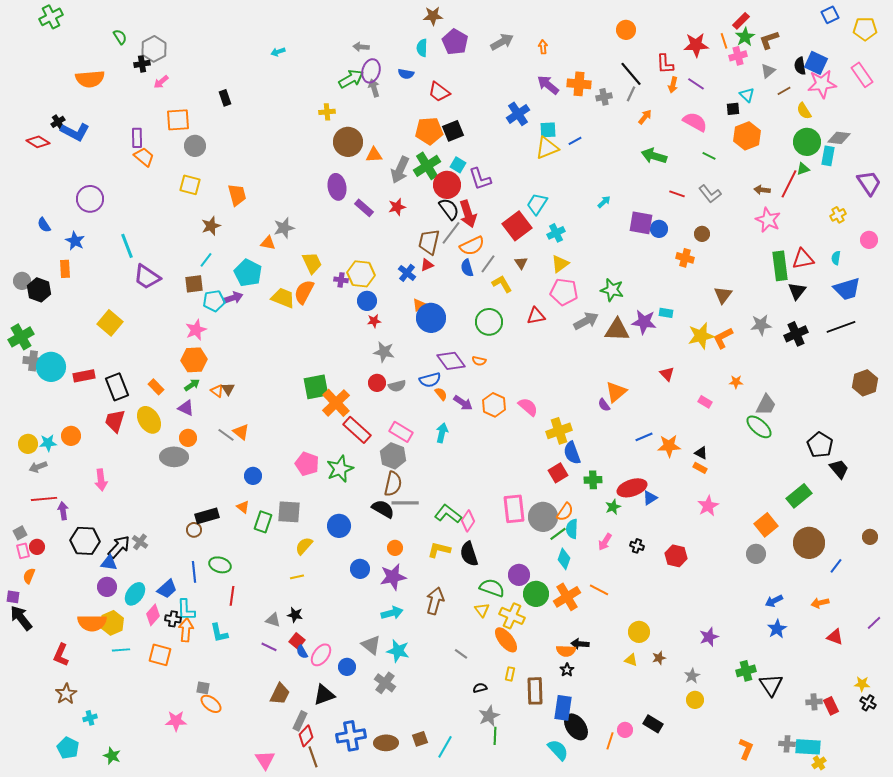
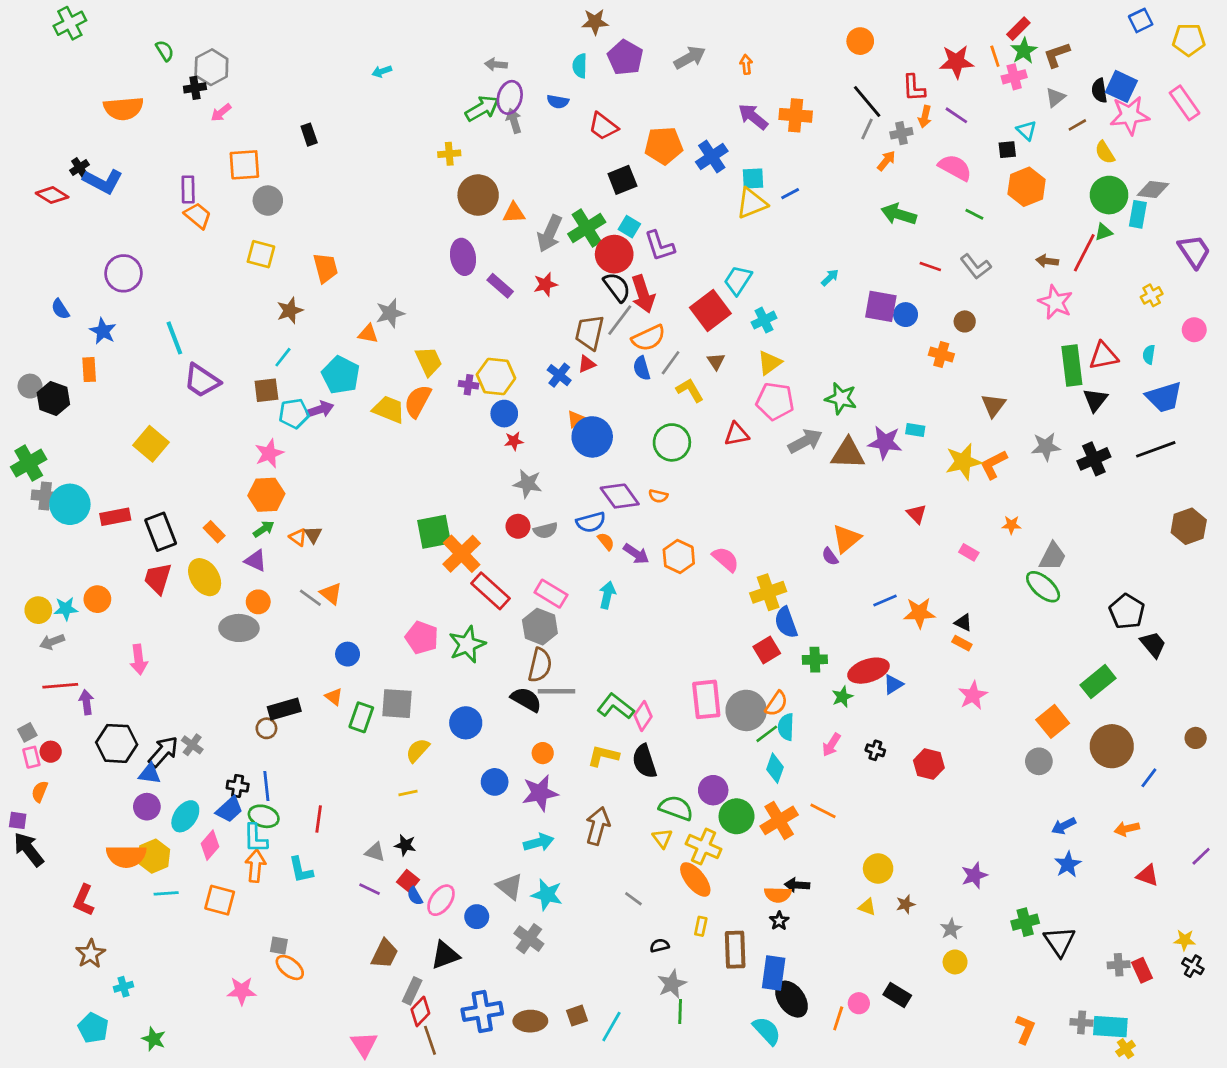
gray cross: (604, 97) -> (901, 133), moved
orange pentagon: (429, 131) -> (664, 146), moved
green ellipse: (220, 565) -> (264, 816), moved
black cross: (173, 619) -> (238, 786), moved

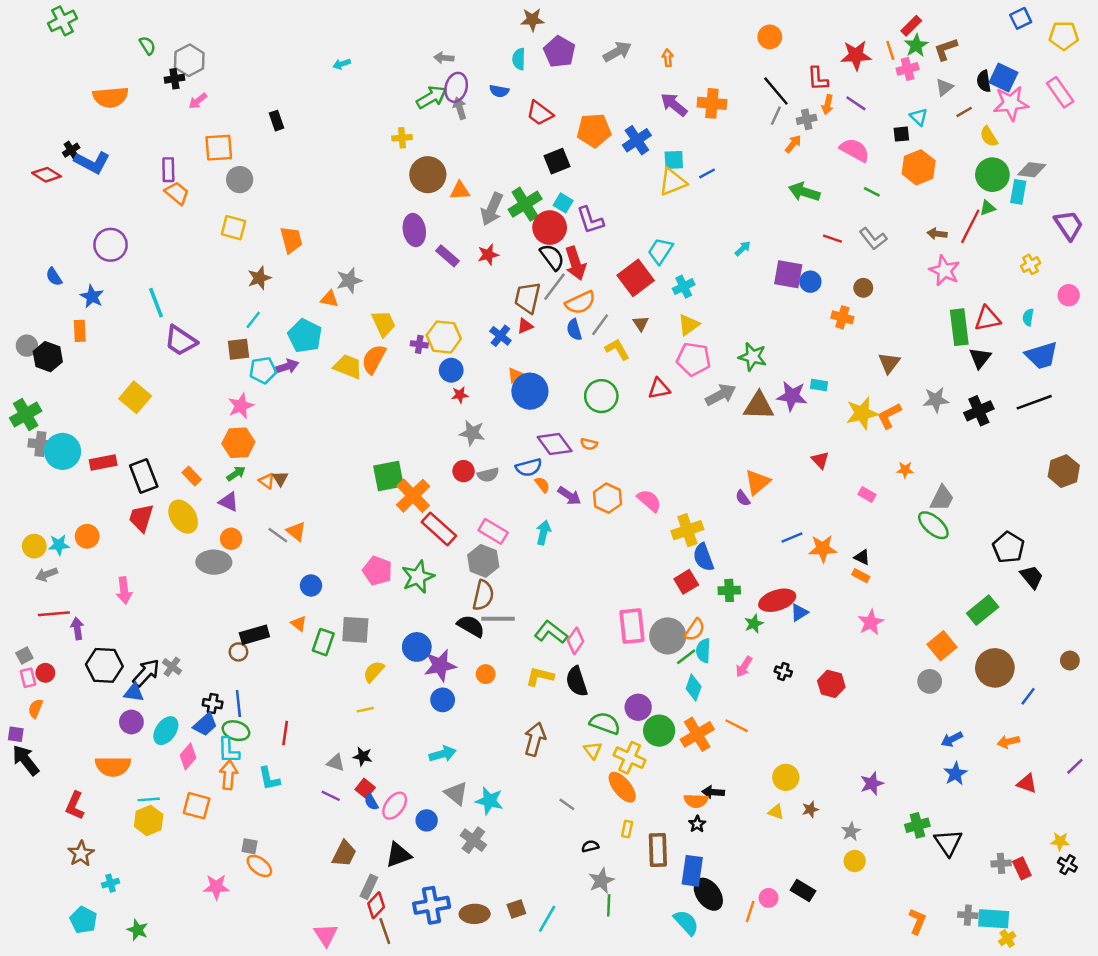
purple star: (540, 793) -> (440, 665), moved
cyan arrow: (539, 842) -> (443, 754), moved
yellow hexagon: (154, 856) -> (149, 820), moved

